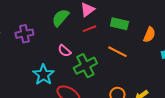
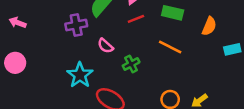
purple cross: (24, 34) -> (76, 25), moved
green cross: (85, 66) -> (131, 64), size x0.6

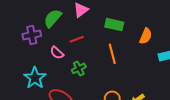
red line: (136, 19) -> (77, 39), moved
orange line: (170, 47) -> (112, 54), turned 48

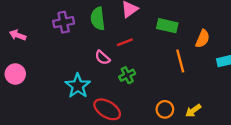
green semicircle: (53, 18) -> (98, 19), turned -48
purple cross: (32, 35) -> (64, 22), moved
orange line: (112, 54) -> (180, 61), moved

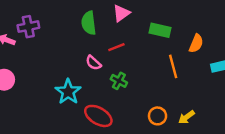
purple cross: (64, 22) -> (28, 27), moved
green cross: (127, 75) -> (119, 81), turned -35

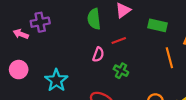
pink semicircle: (94, 63) -> (98, 54), turned -112
cyan star: (68, 92) -> (56, 80), moved

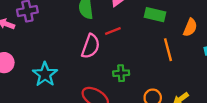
pink semicircle: (98, 54) -> (91, 46), size x1.5
green cross: (121, 71) -> (121, 73), moved, turned -32

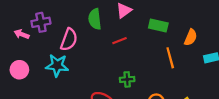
pink semicircle: (91, 46) -> (69, 40), moved
cyan star: (45, 74) -> (57, 65), moved, turned -30

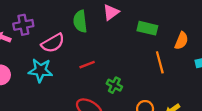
pink semicircle: (69, 40) -> (53, 43), turned 40
red line: (120, 41) -> (87, 65), moved
green cross: (127, 79) -> (114, 85), turned 32

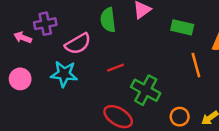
green cross: (114, 85) -> (146, 90), size x1.6

